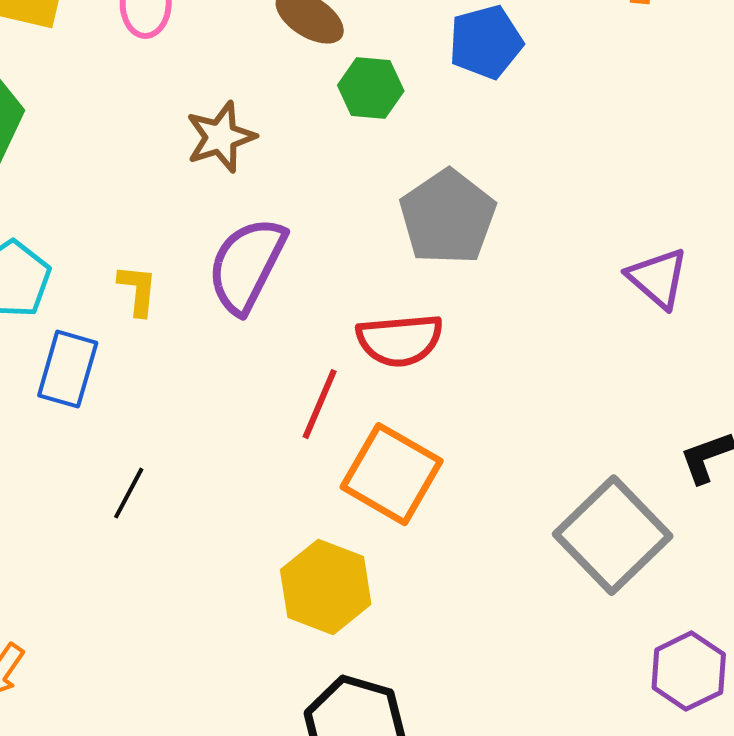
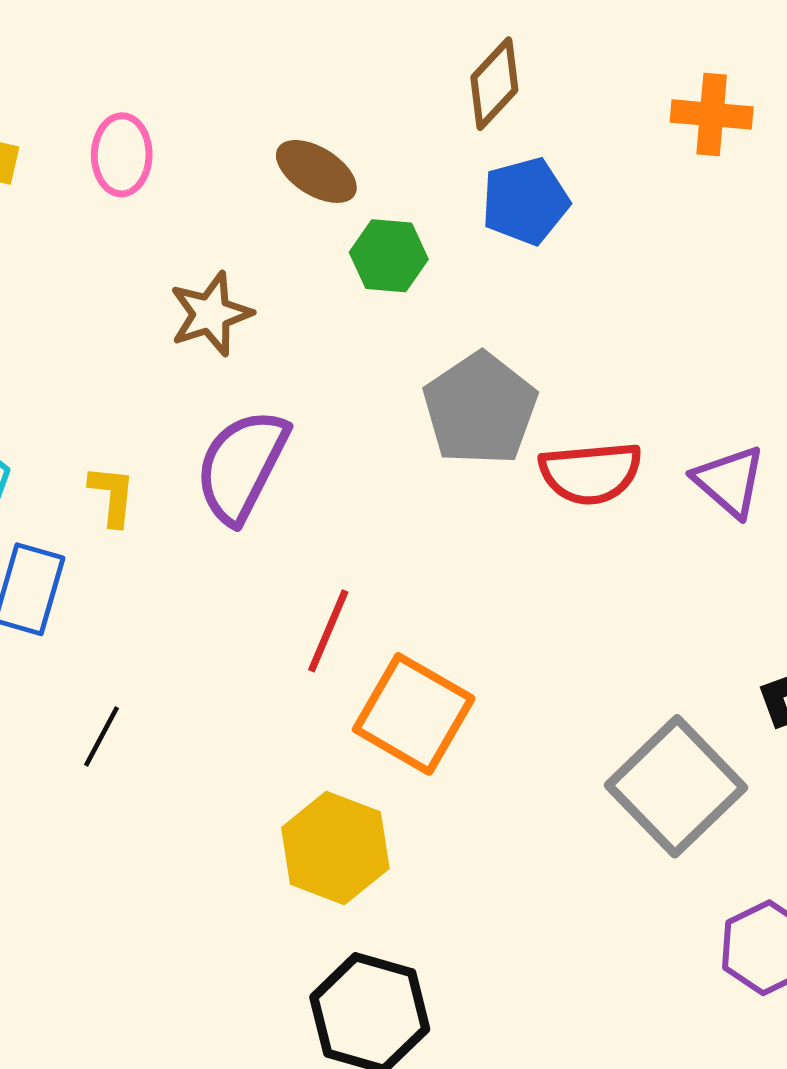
red semicircle: (400, 340) -> (591, 473), moved

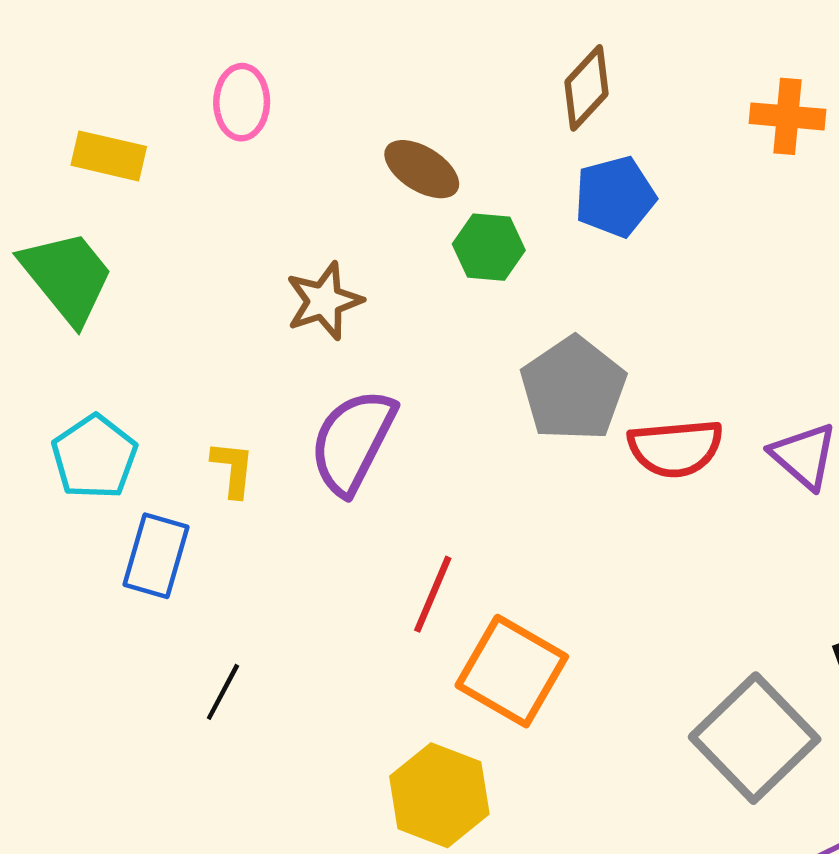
pink ellipse: (122, 155) -> (242, 102), moved

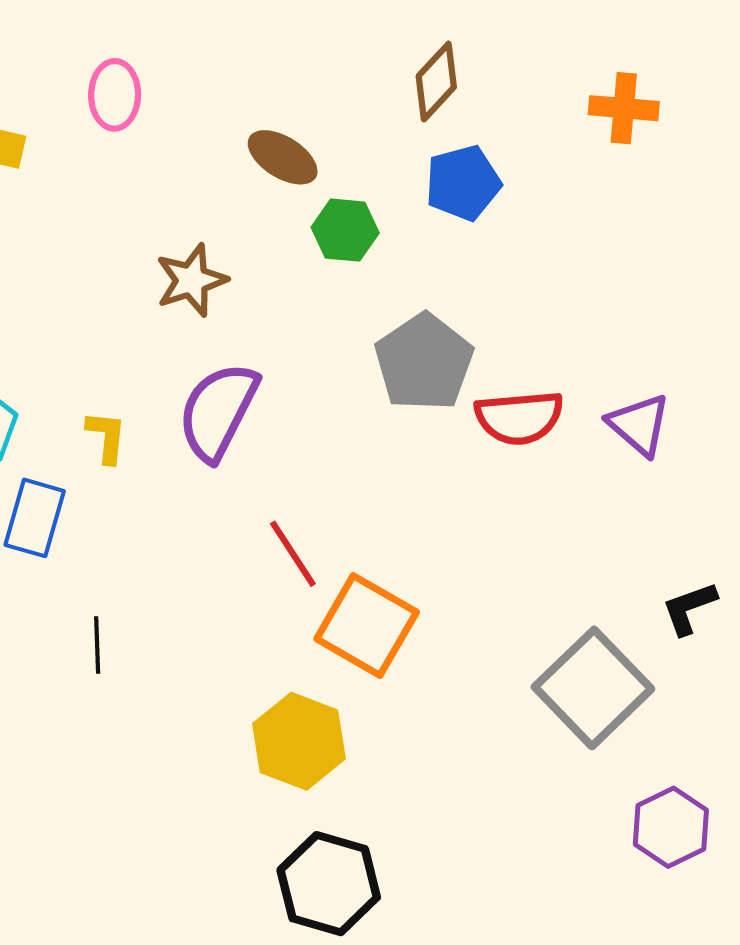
red line: (433, 594) -> (293, 554), turned -56
black line: (223, 692) -> (97, 645), turned -30

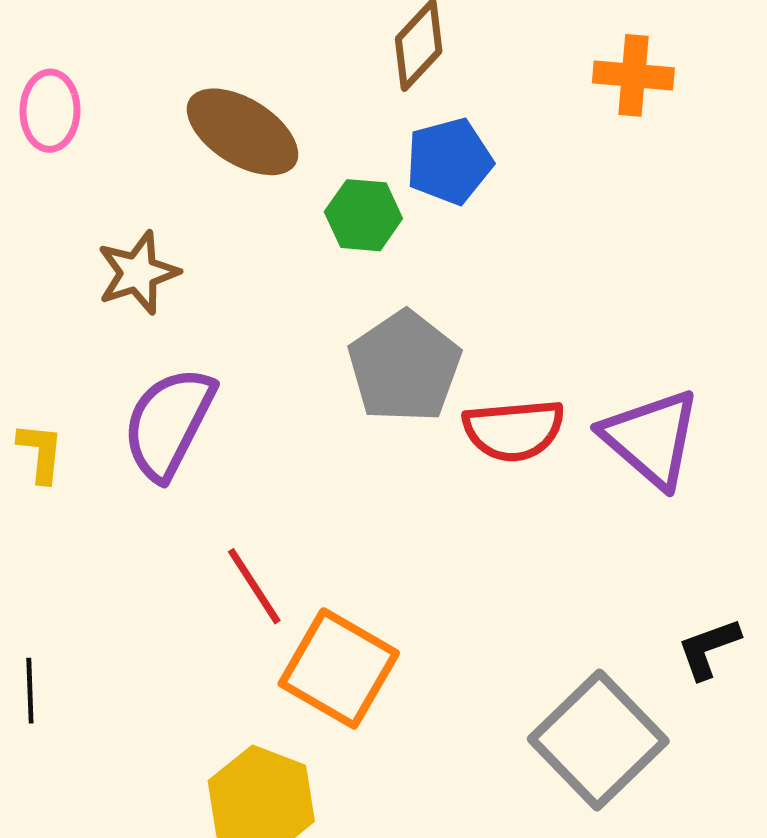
pink ellipse: (115, 95) -> (50, 111), moved
brown ellipse: (283, 157) -> (243, 132), size x1.4
green hexagon: (345, 230) -> (363, 215), moved
purple triangle: (639, 425) -> (651, 438), size x1.4

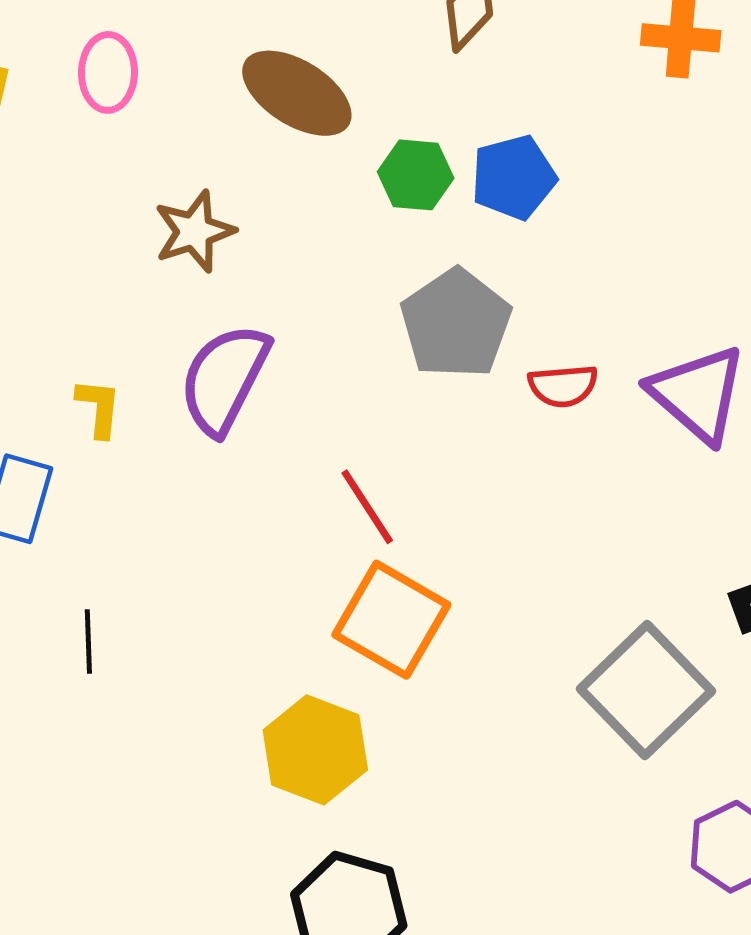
blue pentagon: (449, 161) -> (513, 177), moved
red semicircle: (514, 430) -> (563, 386), size x0.7
red line: (254, 586) -> (367, 507), moved

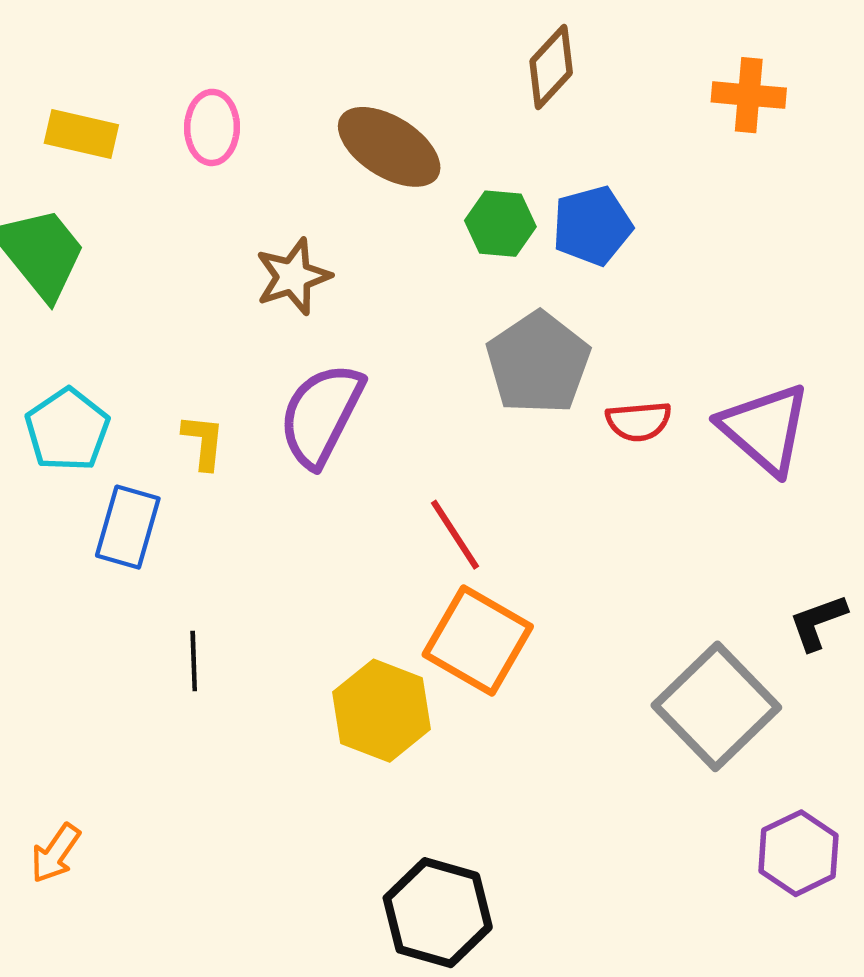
yellow hexagon: (315, 750) -> (382, 711), moved

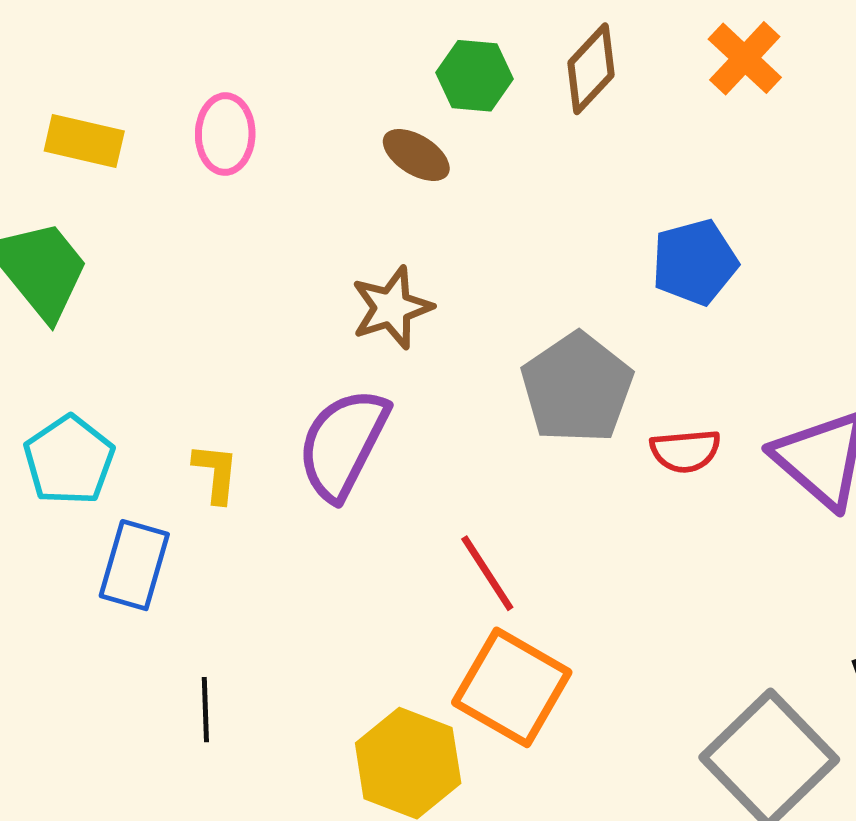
orange cross: (749, 95) -> (745, 58), moved, turned 38
brown ellipse: (389, 147) -> (416, 155), size x0.6
green hexagon: (500, 224) -> (474, 76), moved
blue pentagon: (592, 226) -> (695, 262), moved
brown star: (293, 277) -> (392, 308), moved

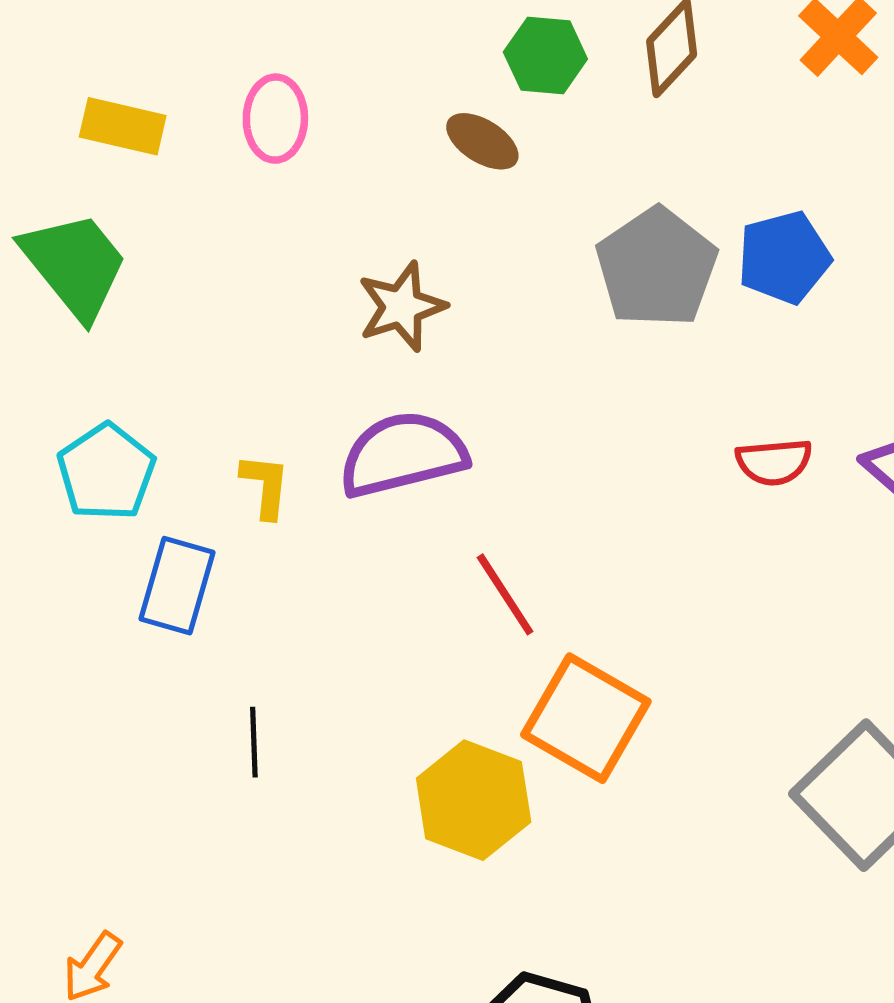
brown star: (392, 308) -> (402, 307), moved
gray pentagon: (577, 388) -> (657, 268), moved
purple semicircle: (343, 444) -> (403, 454), turned 49
red line: (487, 573) -> (505, 594), moved

